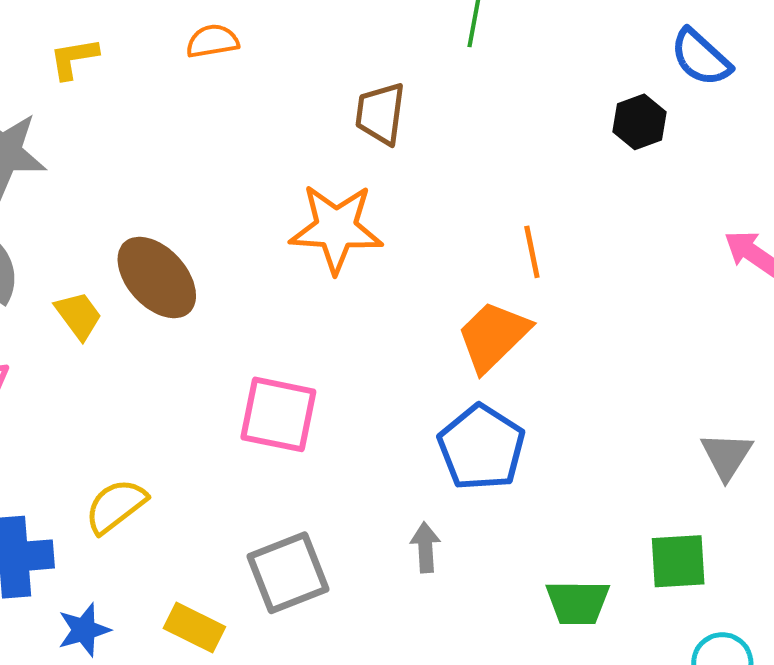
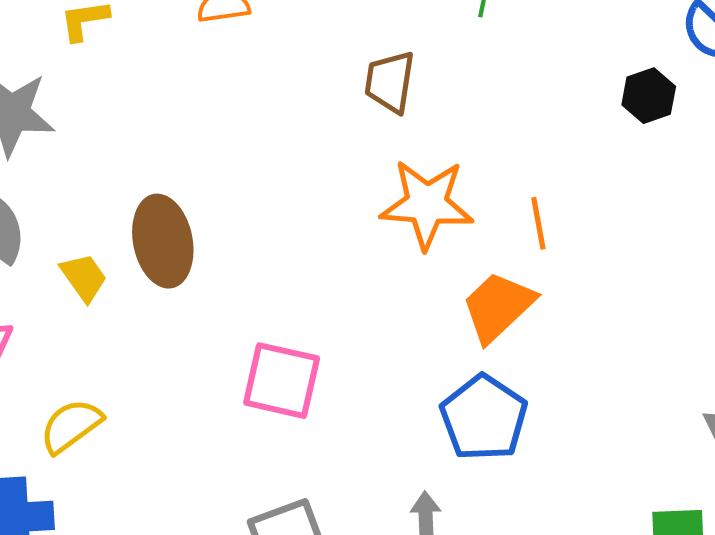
orange star: (336, 228) -> (427, 204), moved
brown ellipse: (157, 277) -> (163, 241), turned 30
yellow semicircle: (116, 506) -> (71, 426), moved

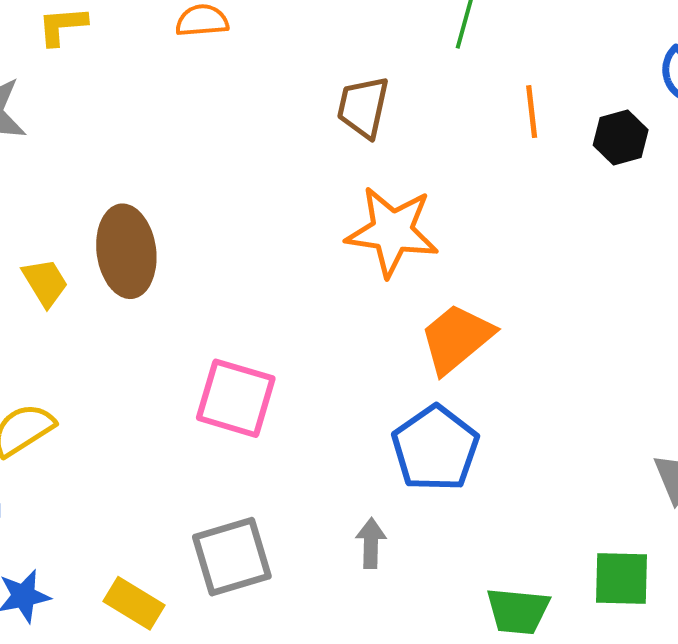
orange line: (538, 223) -> (532, 112), moved

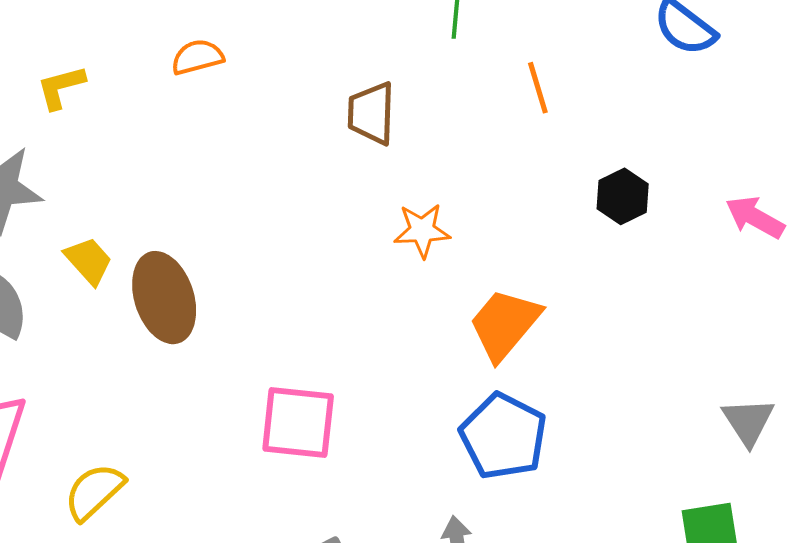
black hexagon: (621, 137) -> (623, 196), moved
orange star: (392, 231) -> (422, 230), size x0.6
yellow trapezoid: (45, 282) -> (89, 261), moved

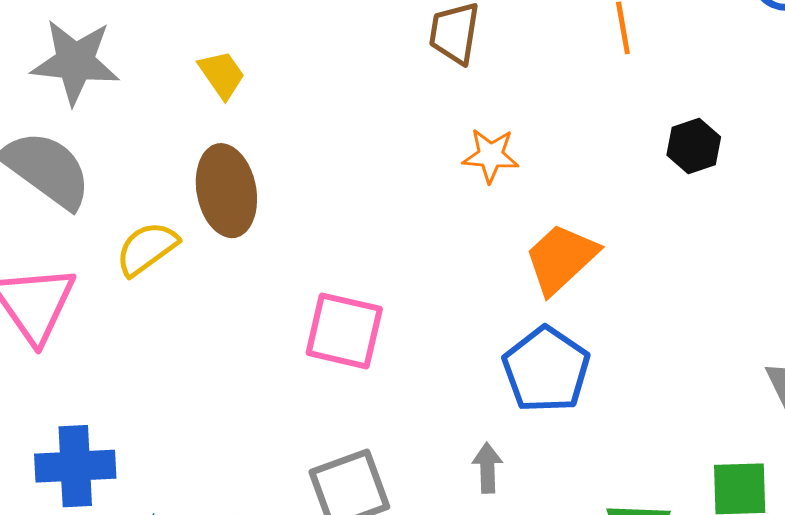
yellow trapezoid: (89, 261) -> (222, 74), moved
yellow semicircle: (94, 492) -> (147, 248), moved

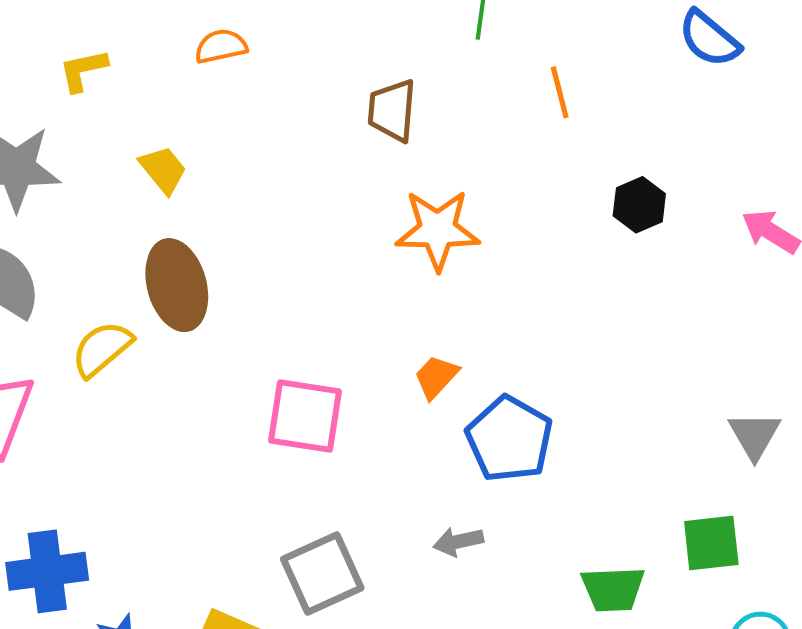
orange star: (491, 156) -> (438, 230), size x1.5
orange trapezoid: (561, 259) -> (436, 377), moved, size x0.6
gray arrow: (487, 468) -> (458, 542), turned -96

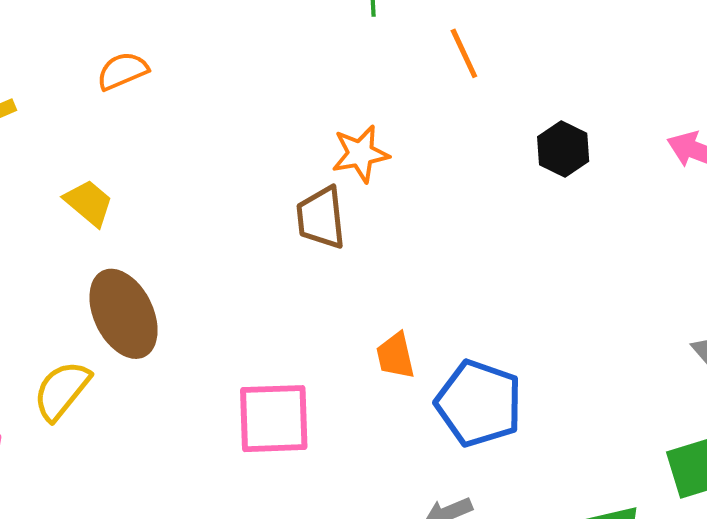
brown trapezoid: (392, 110) -> (321, 218), moved
orange star: (438, 230) -> (360, 154), moved, size x0.7
orange trapezoid: (436, 377) -> (395, 356), turned -45

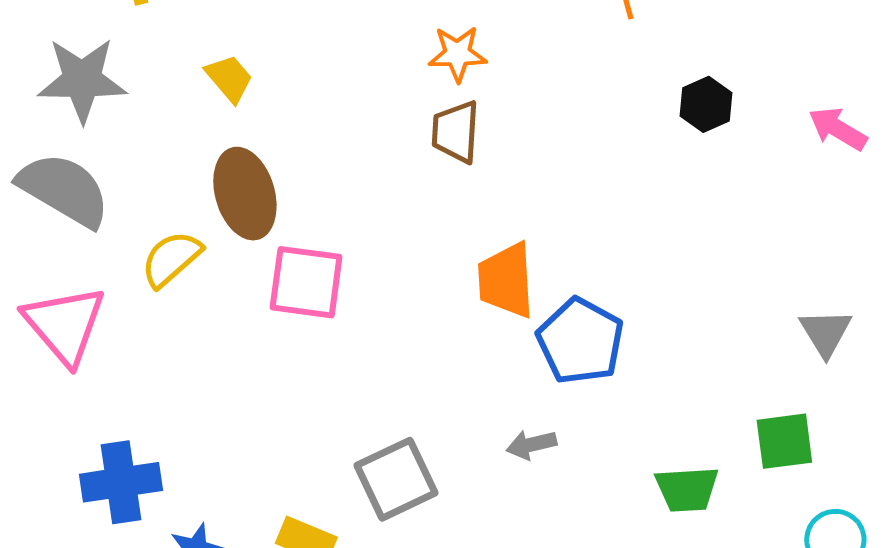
orange star: (360, 154) -> (457, 54), moved
orange trapezoid: (395, 356) -> (506, 280), size x1.6
pink square: (274, 419) -> (306, 282), moved

